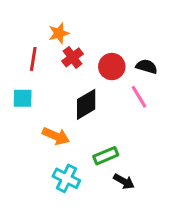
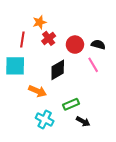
cyan square: (23, 98) -> (15, 66), size x1.5

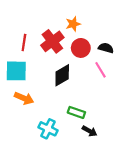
orange star: (40, 22) -> (73, 24), moved
red cross: (49, 38) -> (52, 41), size x1.5
orange arrow: (37, 91) -> (24, 98), moved
green rectangle: (71, 104) -> (76, 112), turned 42

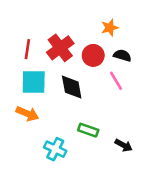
orange star: (73, 24) -> (110, 28), moved
cyan square: (16, 71) -> (34, 82), moved
black diamond: (62, 75) -> (72, 87), turned -70
black arrow: (90, 131) -> (124, 145), moved

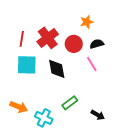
black semicircle: (122, 55) -> (97, 44), turned -32
orange arrow: (27, 114) -> (19, 107), moved
green rectangle: (88, 130) -> (70, 103), turned -56

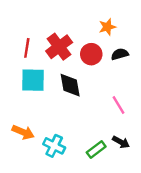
pink line: (92, 64) -> (118, 105), moved
green rectangle: (70, 103) -> (96, 150), moved

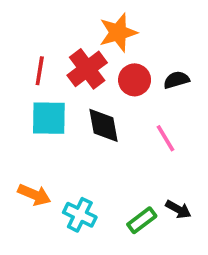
orange star: (107, 27) -> (118, 32), moved, size x1.5
pink line: (118, 105) -> (166, 138), moved

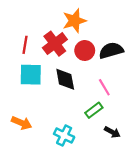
black semicircle: (176, 80) -> (111, 50), size x1.5
cyan cross: (80, 215) -> (64, 135), moved
green rectangle: (142, 220) -> (94, 110), moved

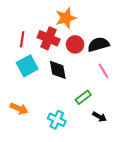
red cross: (55, 44) -> (49, 38), turned -30
cyan square: (31, 75) -> (27, 66), turned -30
pink line: (104, 87) -> (104, 71), moved

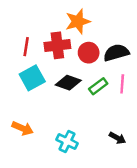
red cross: (49, 38) -> (57, 45), turned -30
black diamond: (58, 70) -> (68, 83), turned -60
pink line: (104, 71) -> (122, 84), turned 35
green rectangle: (83, 97) -> (98, 86), moved

